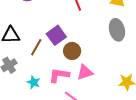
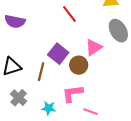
pink triangle: (85, 72) -> (94, 47), moved

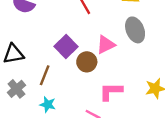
brown line: (41, 72) -> (45, 75), moved
pink L-shape: (72, 94) -> (111, 91), moved

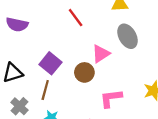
purple square: (66, 46) -> (50, 63), moved

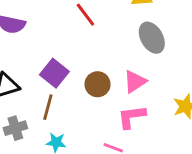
pink triangle: (101, 54) -> (135, 82), moved
gray cross: (19, 106) -> (15, 128), turned 30

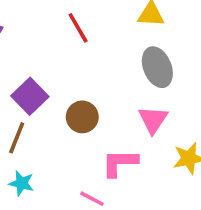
pink triangle: (135, 82) -> (153, 120), moved, turned -30

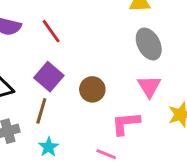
red line: (78, 28) -> (51, 31), moved
cyan star: (21, 183) -> (49, 147), turned 30

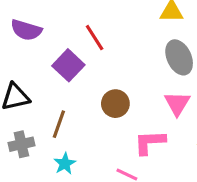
red line: (51, 31) -> (95, 38), moved
purple square: (49, 77) -> (68, 65), moved

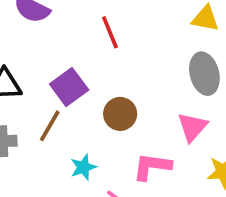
purple square: (68, 65) -> (69, 87), moved
cyan star: (65, 164) -> (83, 167), moved

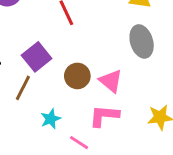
pink triangle: (192, 127) -> (111, 81), moved, turned -30

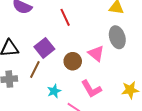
pink triangle: (111, 81) -> (96, 53), moved
pink L-shape: (104, 116) -> (91, 89), turned -125

